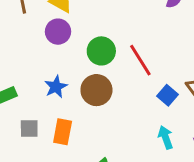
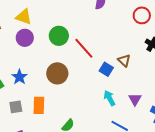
green circle: (101, 51) -> (59, 36), moved
blue star: (56, 87) -> (19, 77), moved

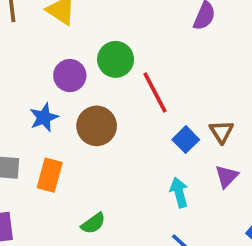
purple circle: (25, 38) -> (70, 76), moved
blue star: (19, 77) -> (44, 117), moved
purple triangle: (135, 99) -> (227, 176), moved

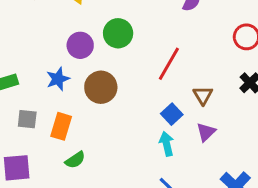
red line: (155, 92) -> (169, 64), moved, turned 56
blue square: (186, 140) -> (172, 114), moved
green semicircle: (93, 223) -> (75, 160), moved

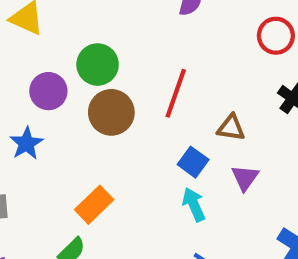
brown circle: (101, 87) -> (111, 112), moved
brown triangle: (203, 95) -> (231, 128), turned -40
orange rectangle: (61, 126) -> (94, 205), moved, turned 40

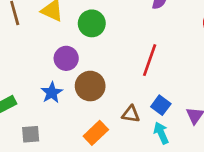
green circle: (98, 65) -> (92, 23), moved
brown circle: (111, 112) -> (90, 86), moved
brown triangle: (231, 128) -> (131, 114), moved

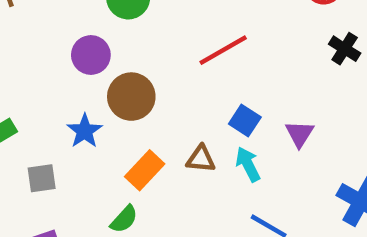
red line: (150, 60) -> (223, 50), turned 44
blue star: (52, 93) -> (85, 131), moved
brown triangle: (131, 114) -> (201, 159), moved

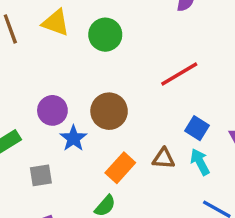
purple circle: (91, 55) -> (52, 110), moved

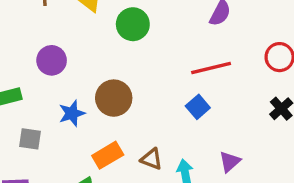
red line: (179, 74) -> (211, 68), moved
purple circle: (52, 110) -> (52, 60), moved
blue square: (197, 128) -> (198, 107), moved

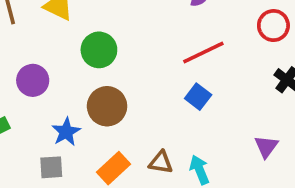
green circle: (133, 24) -> (99, 50), moved
gray square: (30, 139) -> (51, 167), moved
purple triangle: (230, 162) -> (266, 147), moved

